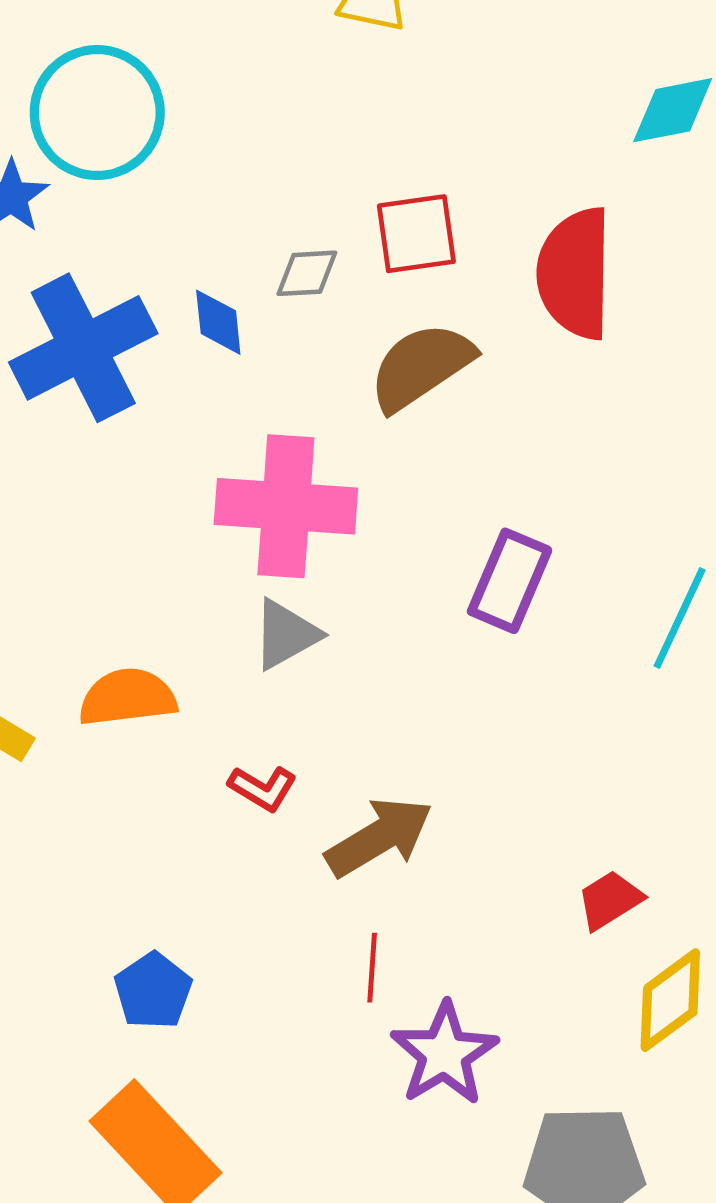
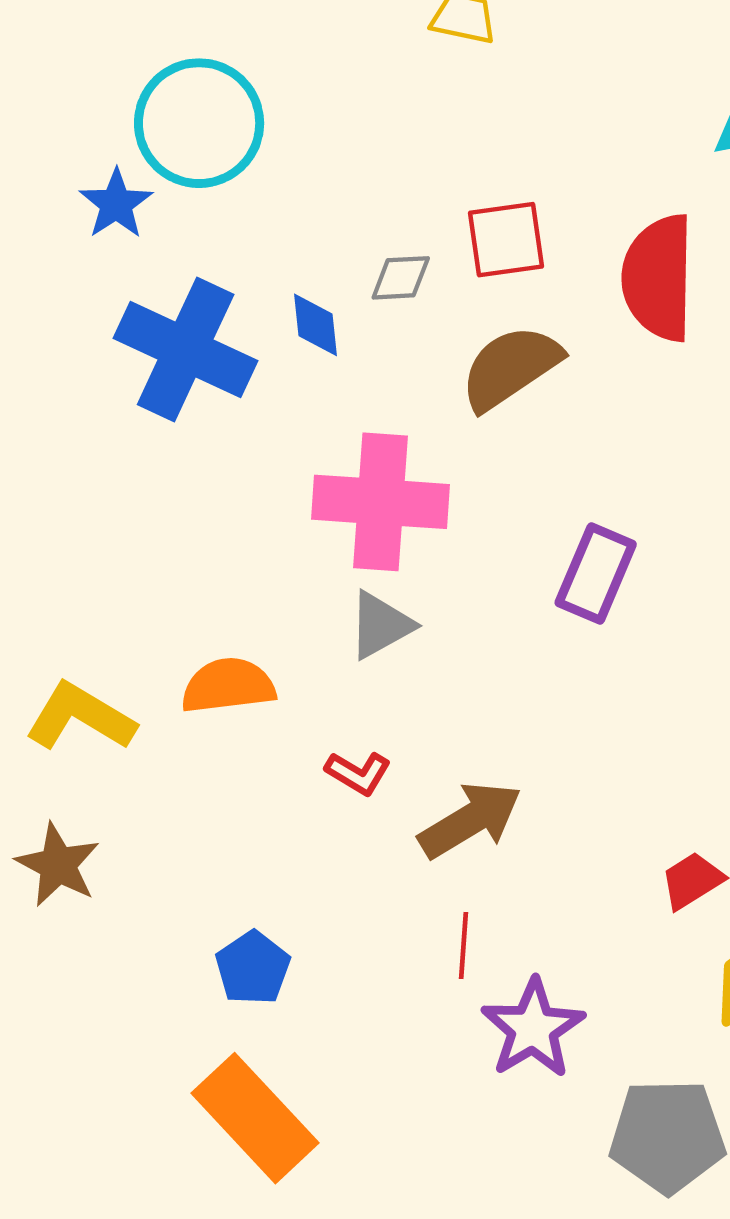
blue cross: (83, 348) -> (186, 349), turned -38

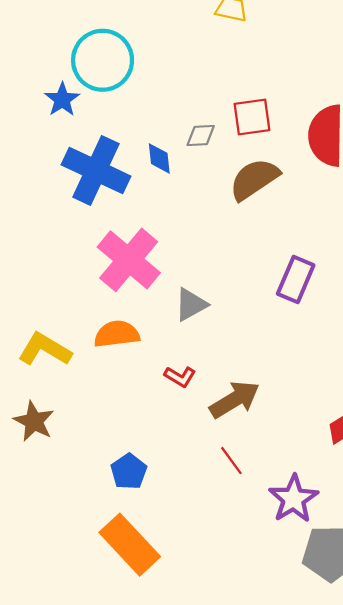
pink cross: (381, 502) -> (129, 260), moved, turned 36
red line: (463, 946) -> (231, 461), turned -40
purple star: (533, 1028) -> (293, 499), moved

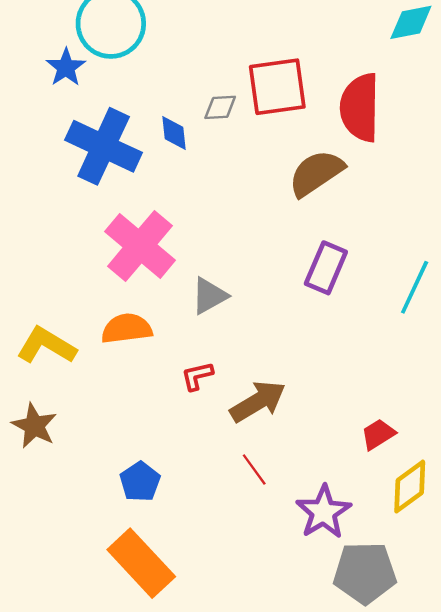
red square: (252, 117) -> (277, 87), size x1.4
brown semicircle: (254, 179) -> (316, 173), moved
red L-shape: (180, 377) -> (197, 376), turned 136

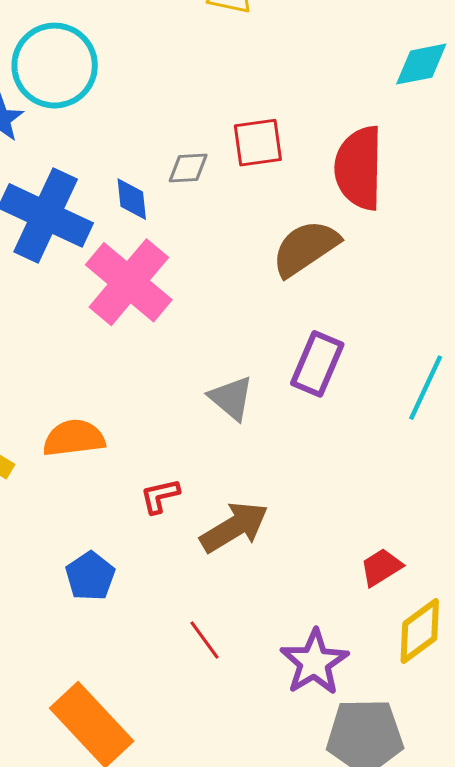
red square: (277, 87) -> (258, 143), size x0.7
pink cross: (140, 246) -> (129, 282), moved
gray triangle: (209, 296) -> (231, 398), moved, turned -51
red line: (254, 469) -> (205, 640), moved
blue pentagon: (140, 482) -> (90, 576), moved

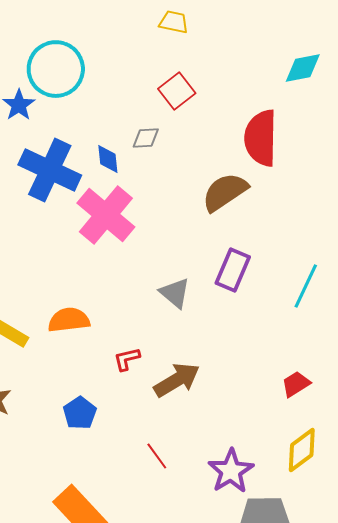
red square: (258, 143) -> (177, 91), moved, turned -30
red trapezoid: (381, 567) -> (296, 384), moved

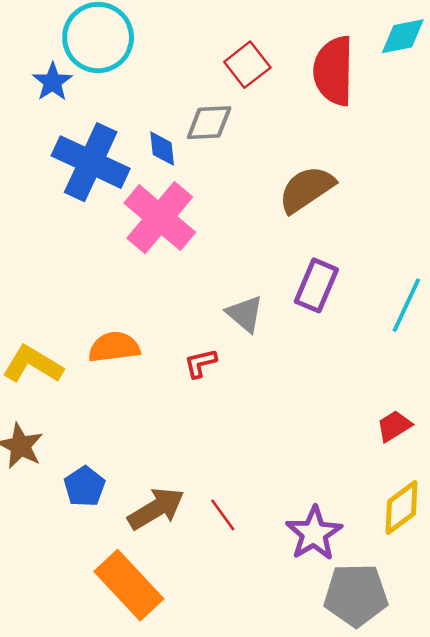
gray diamond: (146, 138) -> (209, 123), size x1.4
red semicircle: (261, 138) -> (334, 71), moved
red L-shape: (127, 359) -> (200, 363), moved
brown arrow: (177, 380) -> (156, 509), moved
blue pentagon: (80, 413) -> (85, 486), moved

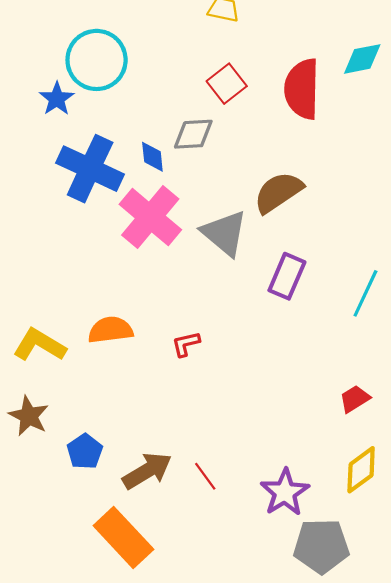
gray triangle: (245, 314) -> (225, 233), moved, size x1.4

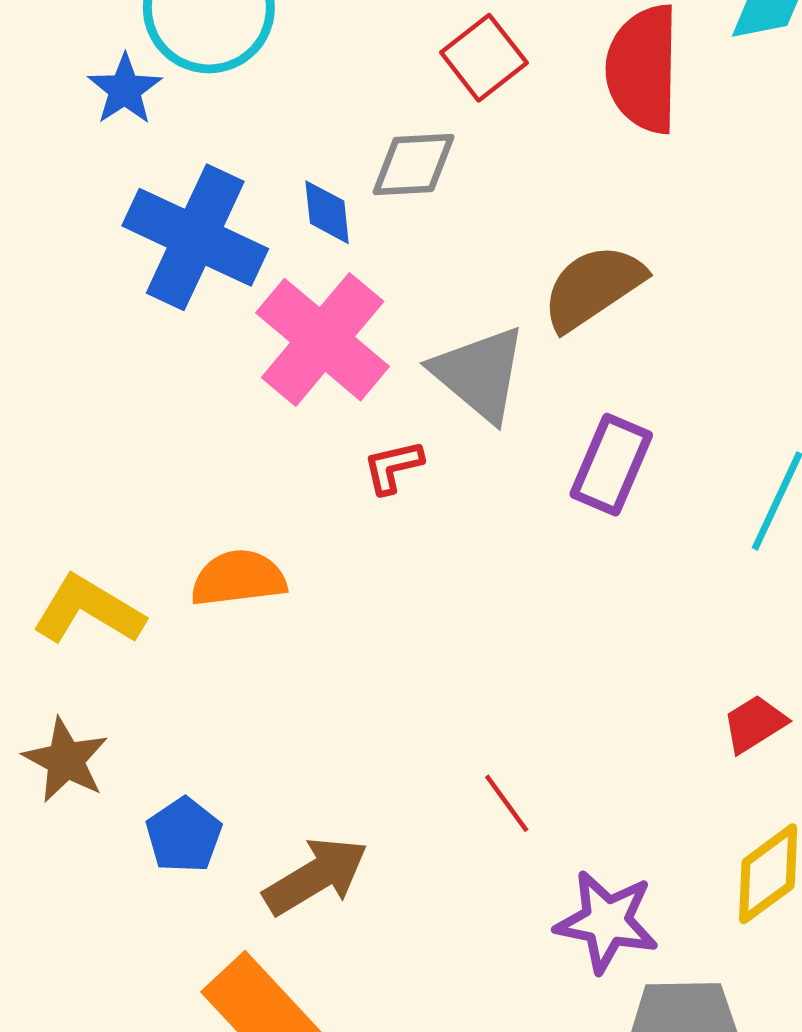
red L-shape: (186, 344) -> (393, 467), moved
red line: (205, 476) -> (507, 803), moved
purple star: (285, 492) -> (607, 922), turned -30

